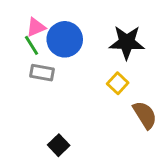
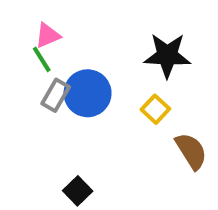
blue circle: (65, 39) -> (88, 93), moved
gray rectangle: (42, 73) -> (56, 95), turned -70

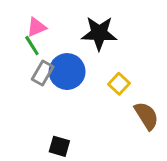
black star: (167, 55) -> (99, 33), moved
black square: (78, 191) -> (59, 146), turned -30

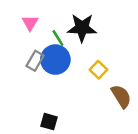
pink triangle: (37, 27) -> (30, 23), turned -36
green line: (32, 46) -> (58, 38), moved

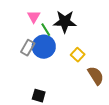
pink triangle: (30, 23) -> (34, 17), moved

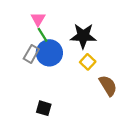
black star: (65, 22) -> (83, 36), moved
green line: (46, 30) -> (43, 35), moved

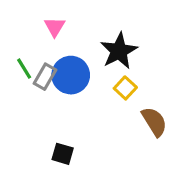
green line: (43, 35) -> (24, 69), moved
black star: (83, 36) -> (119, 51), turned -30

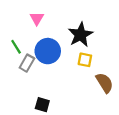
gray rectangle: (45, 77) -> (27, 63), moved
yellow square: (125, 88) -> (85, 60), turned -32

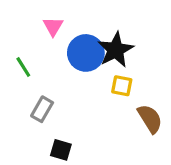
blue circle: (48, 51) -> (86, 53), moved
gray rectangle: (27, 63) -> (42, 109), moved

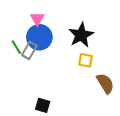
blue circle: (86, 53) -> (39, 37), moved
gray rectangle: (42, 109) -> (29, 50), moved

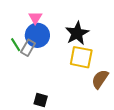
yellow square: (86, 60) -> (81, 57), size x1.6
brown semicircle: (105, 83) -> (100, 79), turned -114

